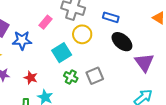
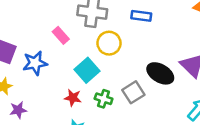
pink rectangle: (46, 22) -> (61, 35), turned -72
black ellipse: (122, 42) -> (160, 73), moved
red star: (31, 78) -> (73, 98), moved

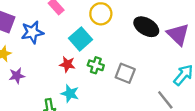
black ellipse: (160, 73) -> (146, 27), moved
gray square: (133, 92) -> (125, 73), moved, turned -36

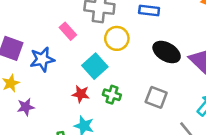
gray square: (125, 73) -> (156, 97), moved

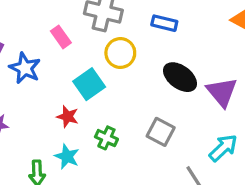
blue star: (42, 59) -> (25, 68), turned 30
green cross: (112, 95) -> (106, 138), moved

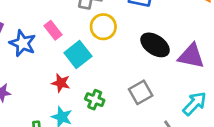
pink rectangle: (61, 37) -> (53, 30), moved
purple triangle: (222, 92) -> (191, 56), turned -36
gray square: (161, 132) -> (141, 92), turned 35

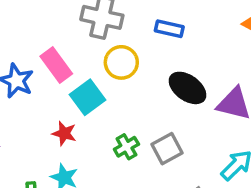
pink rectangle: (53, 30) -> (56, 65), size x1.4
green cross: (95, 100) -> (126, 147), moved, turned 36

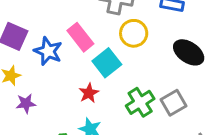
red star: (64, 133) -> (89, 93), turned 30
green cross: (126, 147) -> (140, 102), size x1.4

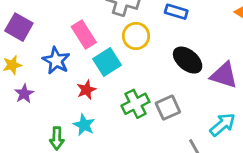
blue star: (48, 51) -> (56, 61), moved
purple star: (26, 103) -> (24, 94), turned -30

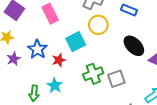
pink rectangle: (84, 35) -> (50, 14), moved
blue star: (56, 61) -> (37, 49), moved

